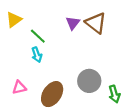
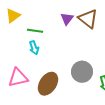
green line: (38, 36) -> (35, 31), turned -35
pink triangle: (19, 87) -> (18, 78), size x1.5

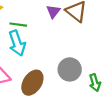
cyan arrow: (34, 48) -> (17, 43), size x1.6

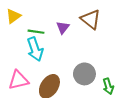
purple triangle: (53, 11) -> (63, 28), moved

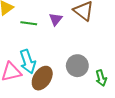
cyan arrow: (35, 49) -> (28, 62), moved

